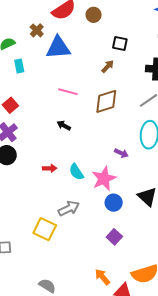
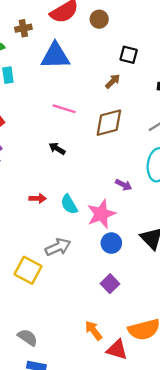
brown cross: (37, 30) -> (23, 28), moved, turned 32

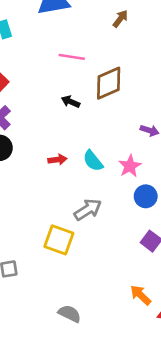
brown diamond: (109, 123) -> (109, 83), moved
pink star: (101, 214) -> (130, 166), size x0.7

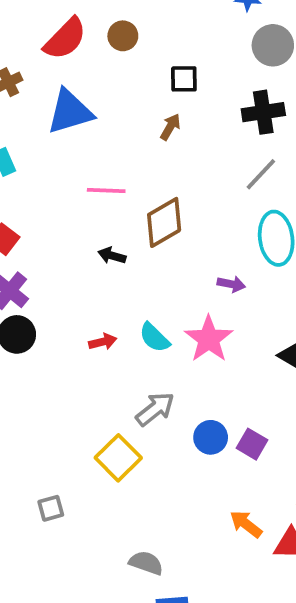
pink star: (130, 166) -> (209, 339), size x1.4
blue circle: (146, 196) -> (211, 437), moved
yellow square: (59, 240) -> (118, 458), turned 32

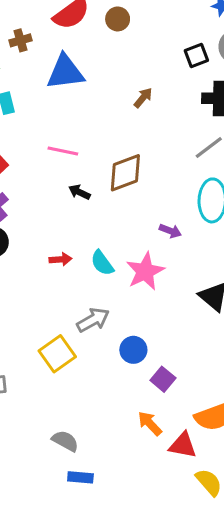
black square: (184, 79) -> (196, 55), moved, turned -30
pink line: (106, 191) -> (63, 151), moved
purple square: (252, 444) -> (163, 379), moved

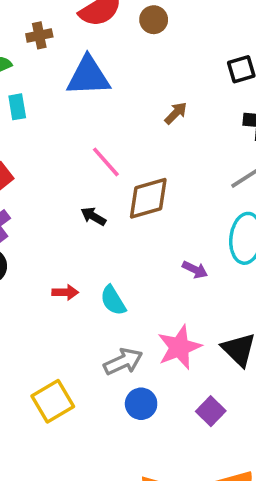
pink line: (63, 151) -> (106, 162), moved, turned 32
pink star: (145, 271) -> (179, 347), moved
gray arrow: (93, 320) -> (123, 362), moved
purple square: (163, 379) -> (211, 411), moved

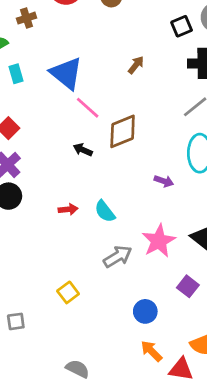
blue triangle: (88, 76) -> (66, 73), moved, turned 48
yellow square: (53, 401) -> (68, 292), size x0.7
blue circle: (141, 404) -> (145, 311), moved

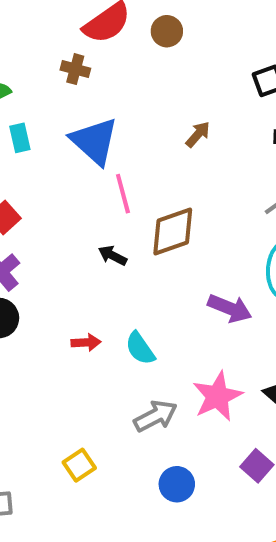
brown cross: (27, 18) -> (75, 69), moved, turned 30
pink line: (88, 108) -> (123, 194), turned 30
purple arrow: (164, 181) -> (230, 308), size x1.5
blue circle: (145, 311) -> (177, 484), moved

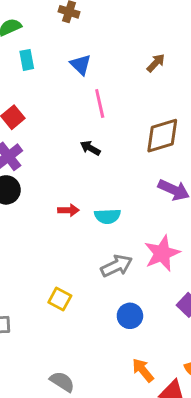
blue triangle: (94, 141) -> (81, 65), size x0.6
brown diamond: (173, 232) -> (162, 136), moved
cyan semicircle: (140, 348) -> (107, 216), turned -60
yellow square: (79, 465) -> (60, 299), turned -30

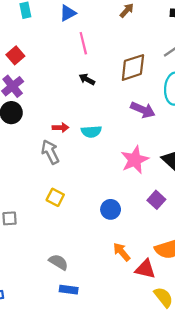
blue triangle: (81, 65) -> (68, 13), turned 48
black arrow: (90, 148) -> (87, 79), moved
gray arrow: (117, 266) -> (50, 152), moved, turned -90

